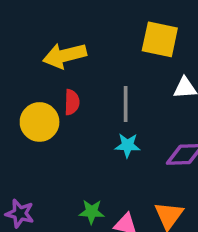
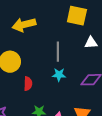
red semicircle: (72, 102) -> (28, 84), moved

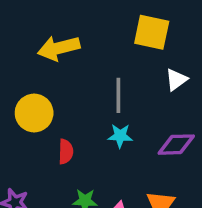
white triangle: (91, 43) -> (176, 80), turned -32

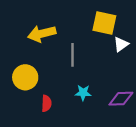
white triangle: (176, 80) -> (121, 44), moved
gray line: (118, 95) -> (72, 55), moved

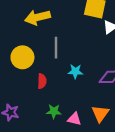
gray line: (72, 55) -> (56, 48), moved

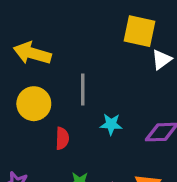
yellow arrow: (38, 17) -> (32, 53), moved, turned 30

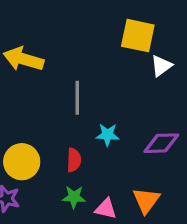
yellow circle: (34, 104) -> (22, 162), moved
red semicircle: (62, 138) -> (74, 160), moved

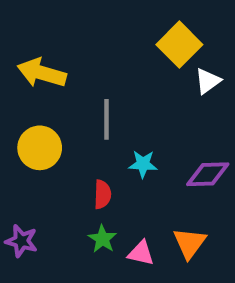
yellow square: (138, 36) -> (179, 45), turned 33
yellow circle: (22, 162) -> (40, 148), moved
green star: (74, 197) -> (102, 239), turned 30

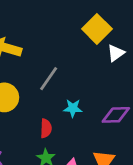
gray line: (107, 119) -> (49, 79), turned 35

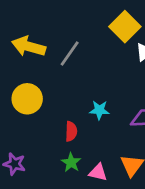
gray line: (49, 79) -> (70, 53), moved

